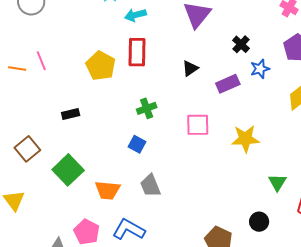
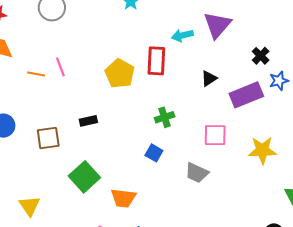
cyan arrow: (135, 15) -> (182, 35), moved
purple rectangle: (228, 84) -> (246, 95), size x1.4
brown square: (27, 149) -> (48, 138), moved, turned 30
gray trapezoid: (150, 186) -> (197, 173), moved, turned -45

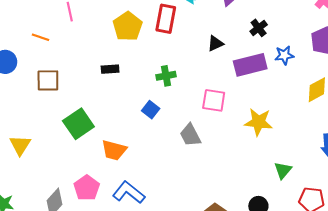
black cross: (261, 56) -> (259, 28), moved
orange line: (36, 74) -> (40, 37), moved
black rectangle: (88, 121) -> (110, 69), moved
gray trapezoid: (197, 173) -> (190, 135), turned 30

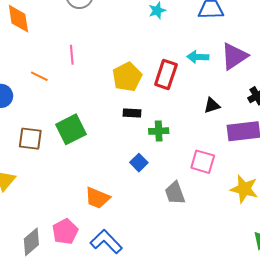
black rectangle: (110, 69) -> (132, 113), moved
brown square: (48, 80) -> (30, 139), moved
green square: (78, 124) -> (71, 129), moved

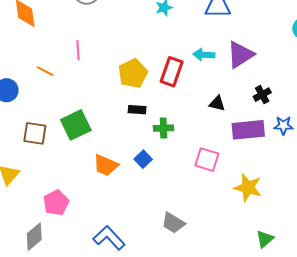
black triangle: (212, 105) -> (217, 103), turned 30
gray trapezoid: (175, 193) -> (173, 223), moved, turned -40
orange trapezoid: (97, 198) -> (106, 165), moved
pink pentagon: (65, 232) -> (56, 203), moved

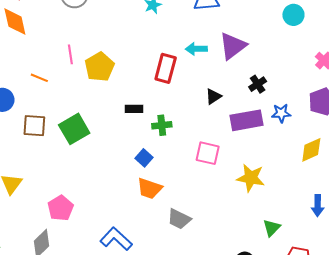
yellow pentagon: (133, 73) -> (99, 67), moved
black triangle: (217, 103) -> (213, 96), turned -42
brown square: (35, 133) -> (34, 126), moved
orange trapezoid: (106, 165) -> (149, 188), moved

